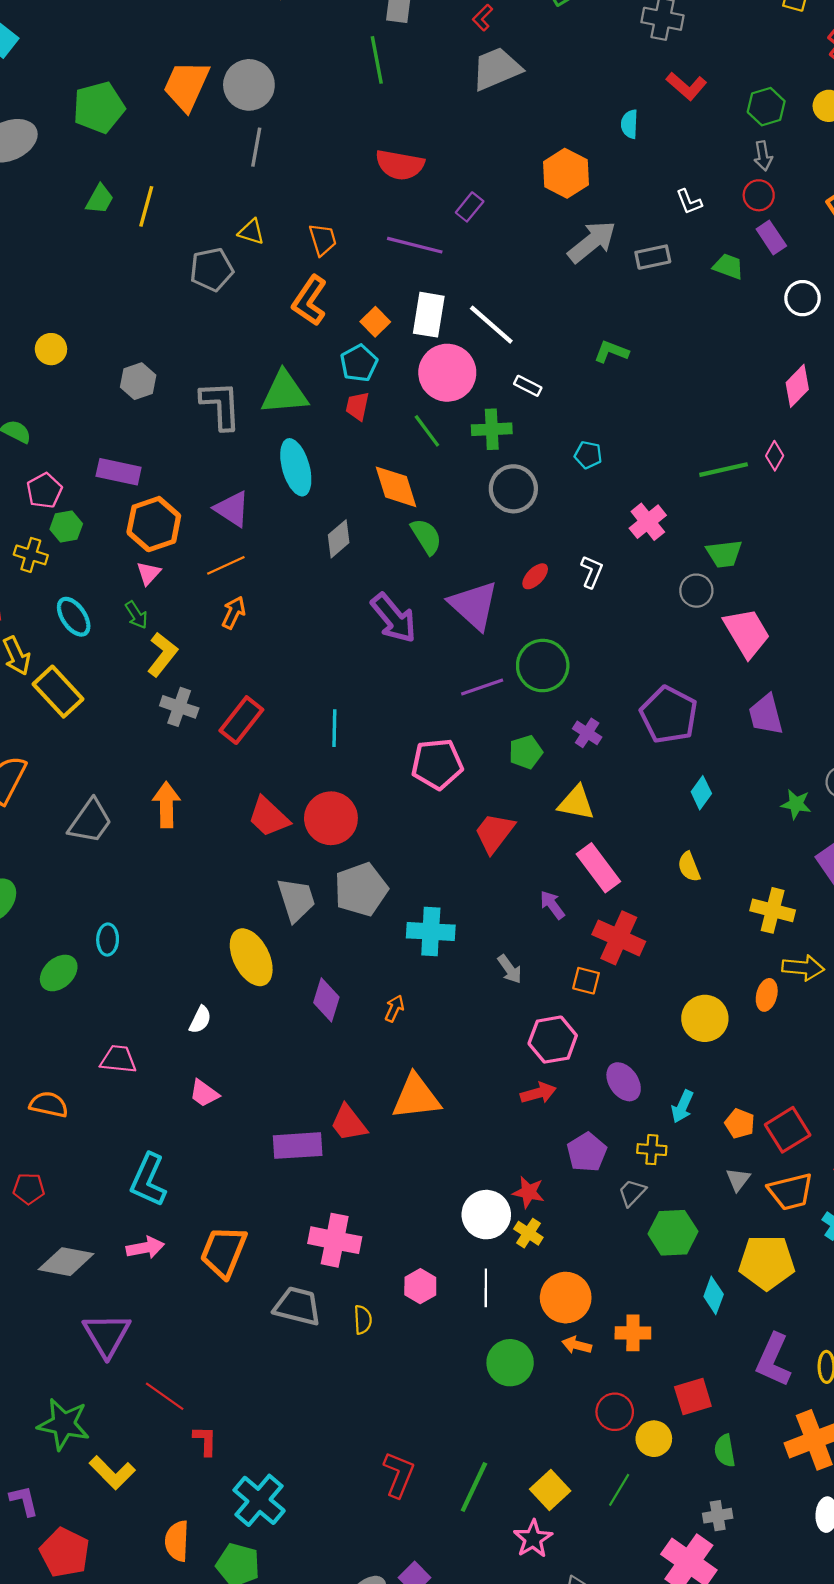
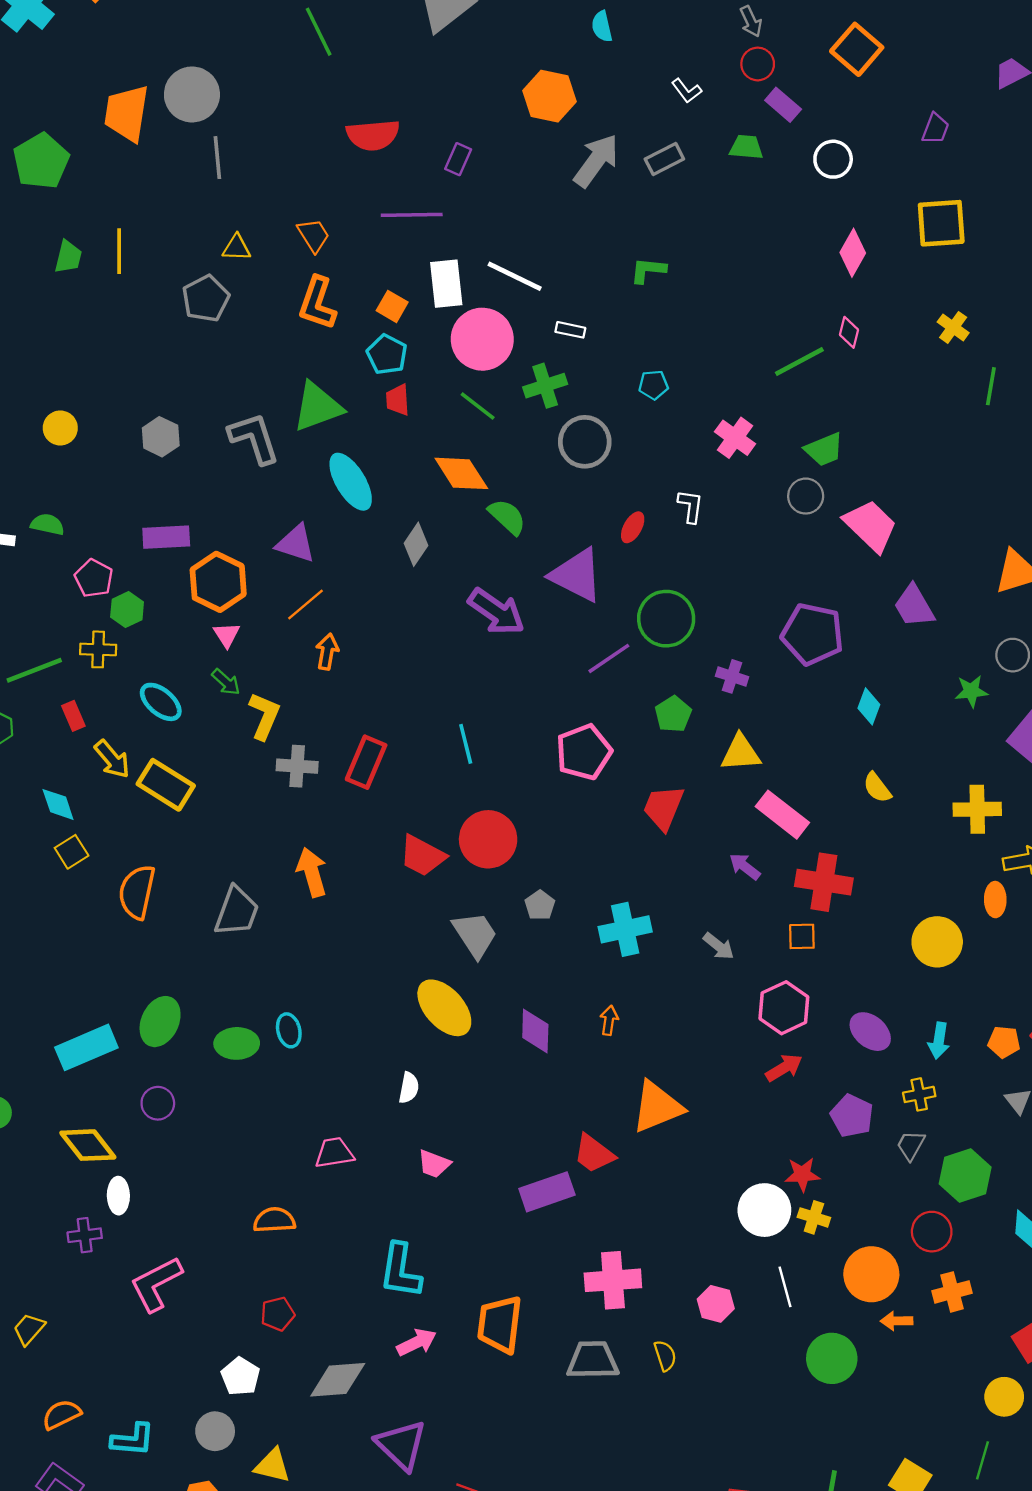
gray pentagon: (361, 889) -> (540, 905), size x0.5
green ellipse: (59, 973) -> (237, 1043), moved, turned 57
red circle: (615, 1412) -> (932, 1232), moved

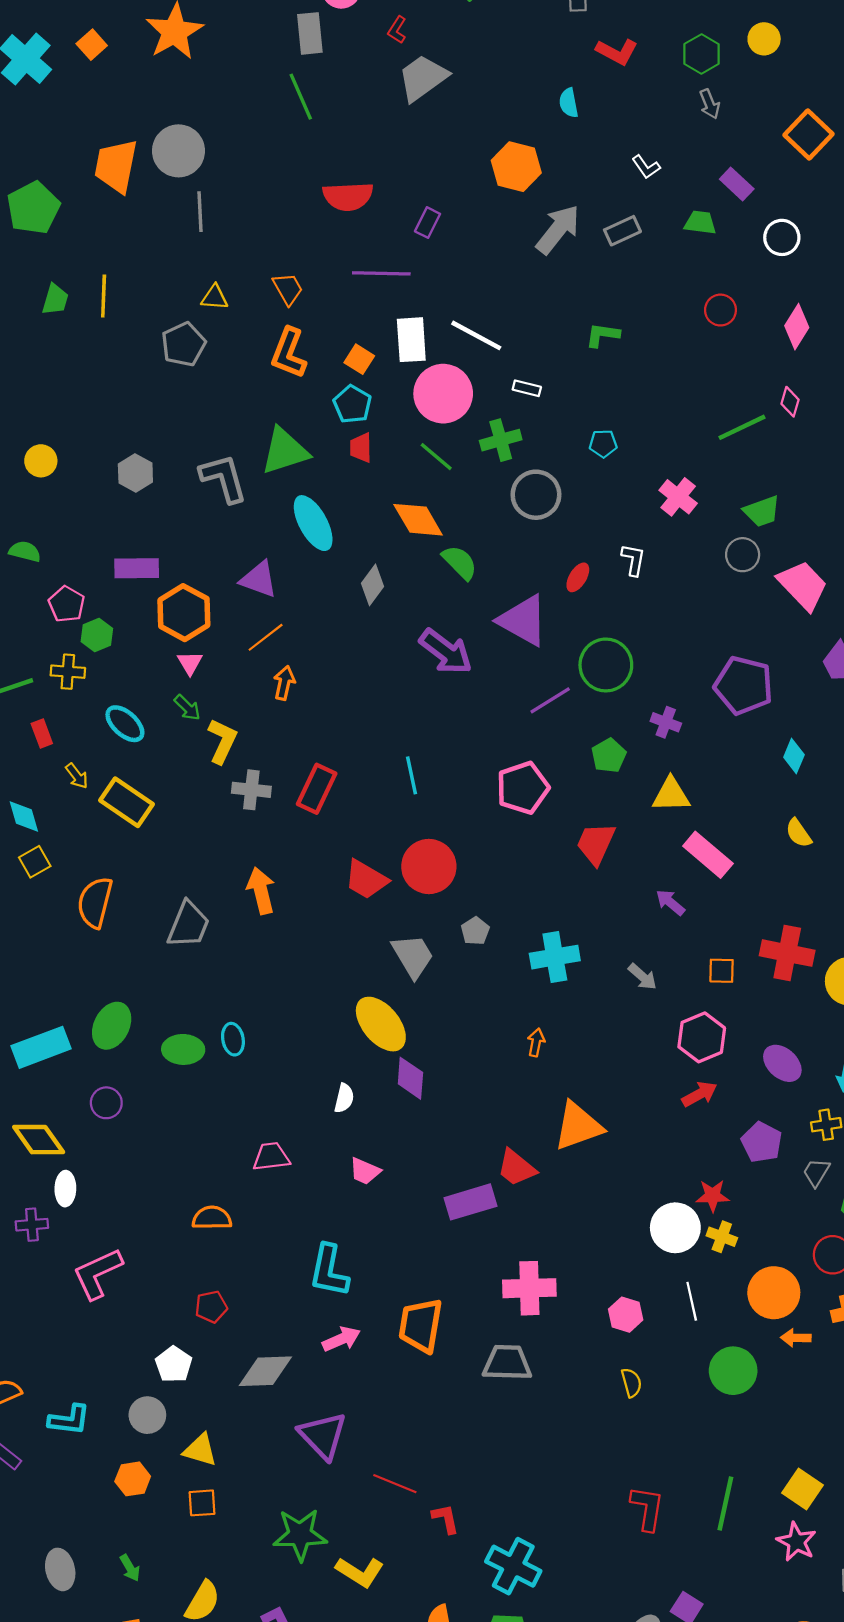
red circle: (758, 64) -> (720, 310), moved
yellow arrow: (112, 759) -> (77, 776), size x0.7
red cross: (824, 882) -> (787, 953), moved
purple diamond: (535, 1031) -> (410, 1078), moved
yellow semicircle: (665, 1356) -> (631, 1383), moved

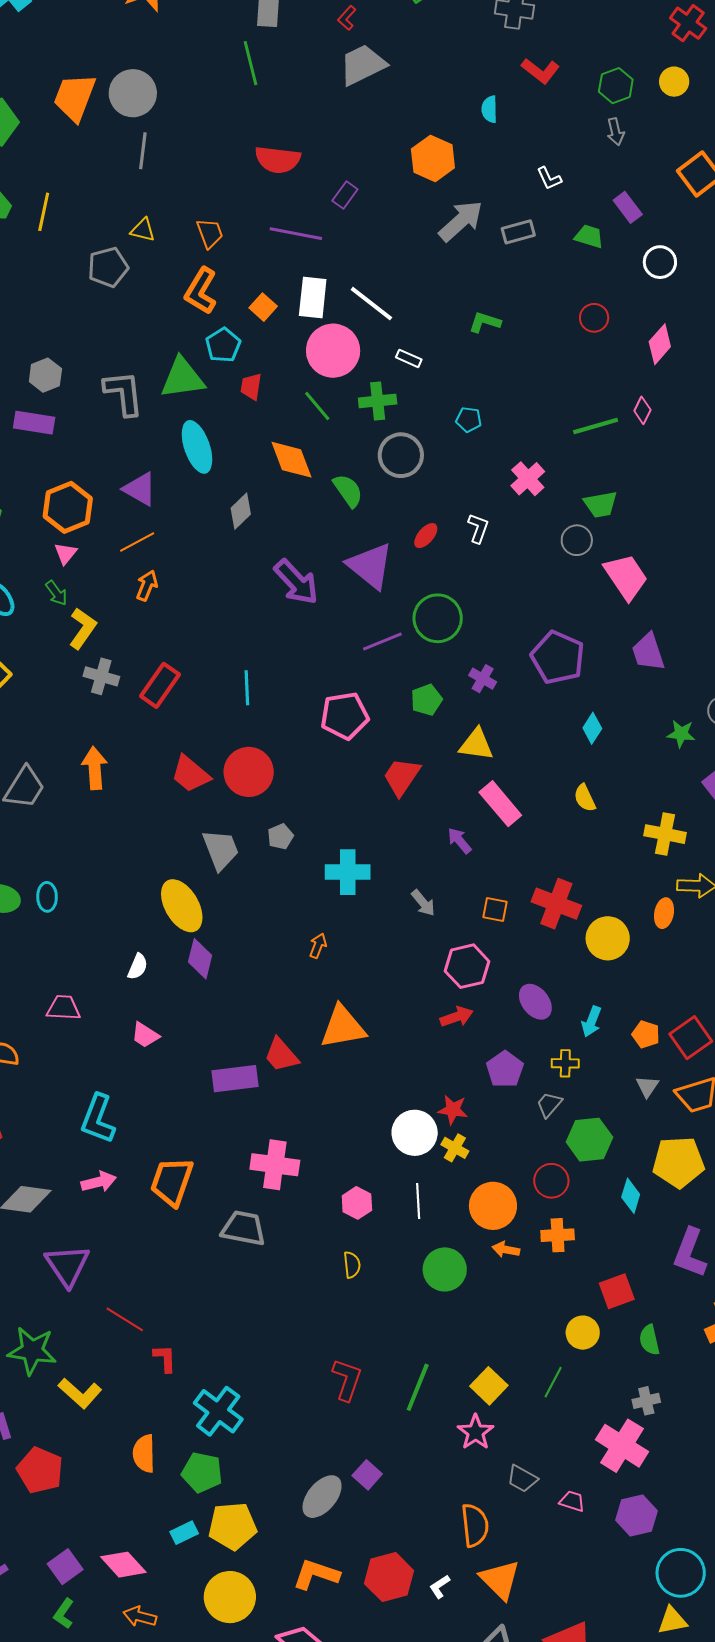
cyan pentagon: (352, 404) -> (223, 345), moved
green semicircle: (460, 562) -> (348, 491), moved
purple rectangle: (137, 568) -> (34, 423), moved

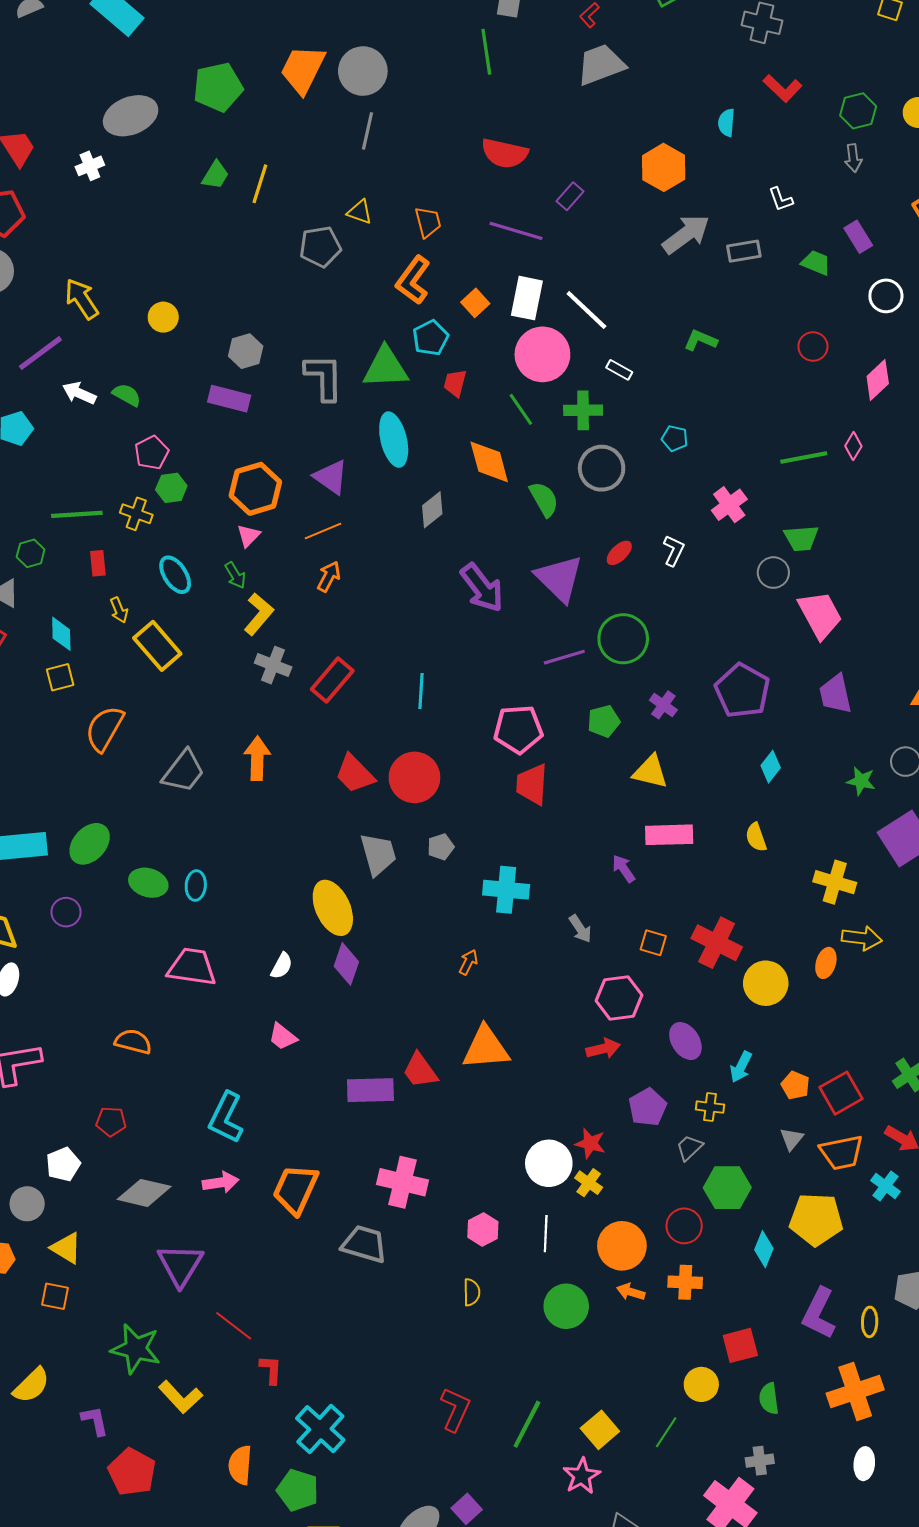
red trapezoid: (402, 777) -> (532, 784), moved, turned -36
pink rectangle: (500, 804) -> (669, 835), turned -57
pink trapezoid: (63, 1008) -> (192, 967), moved, size x1.4

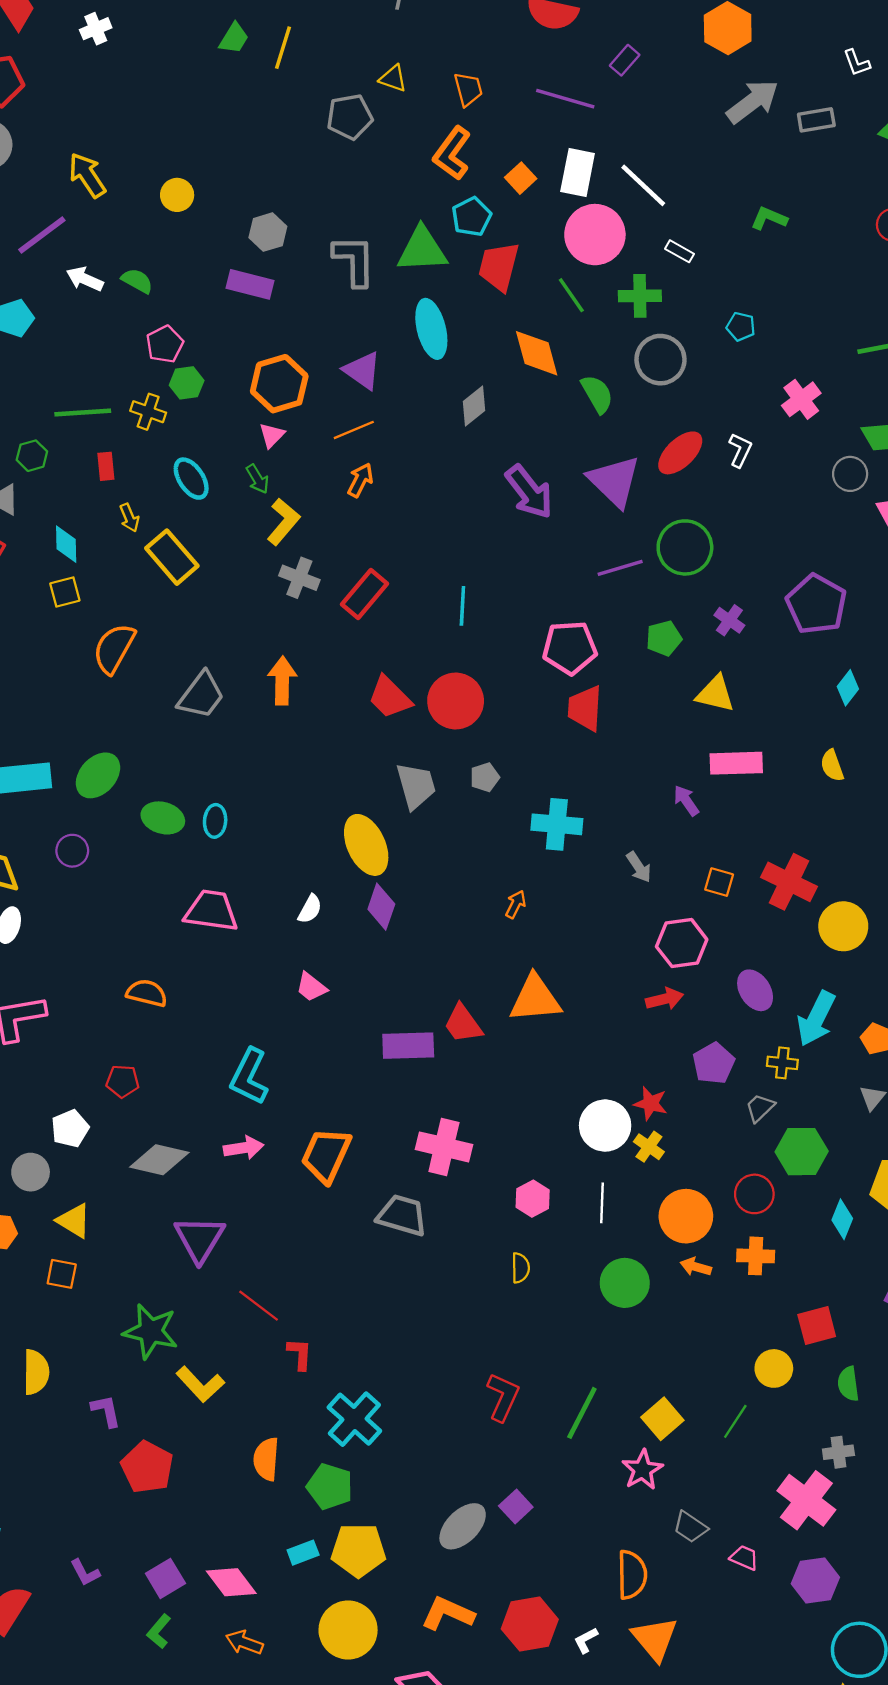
red trapezoid: (455, 383) -> (499, 266), size x1.6
red ellipse: (619, 553) -> (680, 453), size x1.6
cyan arrow: (741, 1067) -> (816, 1019), size x1.6
yellow semicircle: (31, 1385) -> (36, 1372), turned -45

